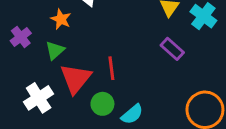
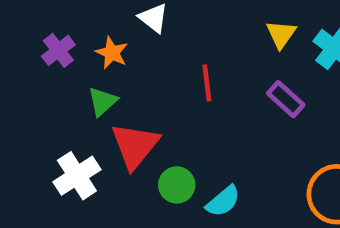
purple cross: (21, 37) -> (58, 50), moved
red line: (111, 68) -> (207, 83), moved

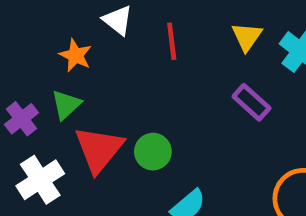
purple cross: (58, 50) -> (21, 119), moved
red line: (207, 83) -> (172, 41), moved
green circle: (177, 185) -> (153, 152), moved

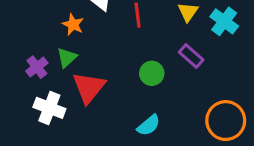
green circle: (153, 152) -> (152, 73), moved
white cross: (40, 180) -> (49, 108), turned -36

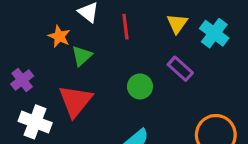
green triangle: (67, 58) -> (82, 56), moved

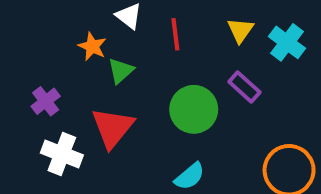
green circle: (140, 86) -> (194, 109), size x1.5

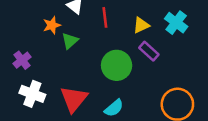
yellow triangle: (240, 30) -> (141, 25), moved, turned 30
orange star: (92, 46) -> (52, 25), turned 30
red triangle: (113, 128) -> (74, 99), moved

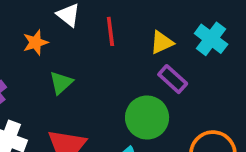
green triangle: (70, 41) -> (61, 83), moved
green circle: (117, 65) -> (147, 118), moved

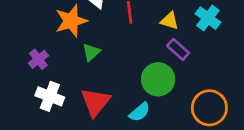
orange star: (35, 42) -> (71, 21), size x1.6
yellow triangle: (162, 42) -> (170, 21), turned 42

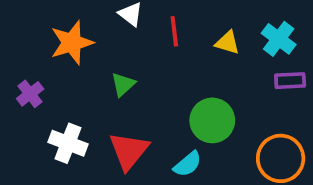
orange star: (71, 21) -> (72, 43), moved
purple rectangle: (178, 49) -> (290, 81), moved, turned -45
purple cross: (38, 59) -> (30, 94), moved

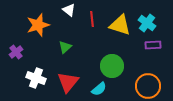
yellow triangle: (227, 43) -> (120, 25), size x1.6

